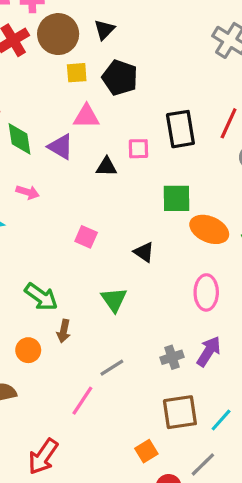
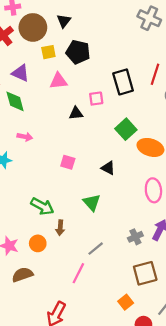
purple triangle: (61, 147) -> (20, 73), moved
green square: (176, 198) -> (126, 129), turned -35

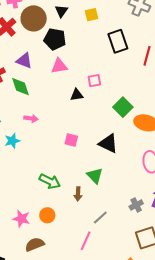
yellow square: (48, 52) -> (92, 15), moved
black pentagon: (78, 52) -> (55, 39), moved
black rectangle: (123, 82) -> (118, 41), moved
black triangle: (108, 168) -> (108, 143), size x1.5
brown arrow: (60, 228) -> (78, 194), moved

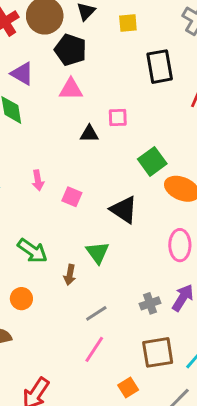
pink arrow: (31, 118) -> (38, 180), moved, turned 64
pink line: (86, 241) -> (94, 349), moved

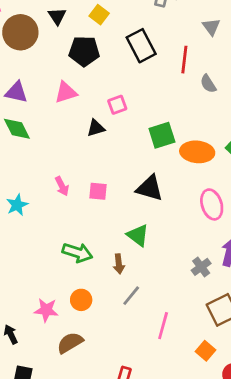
yellow square: (128, 23) -> (99, 15), turned -30
black pentagon: (70, 50) -> (84, 51), moved
green square: (152, 161) -> (162, 135), turned 36
gray line: (96, 313) -> (131, 296), moved

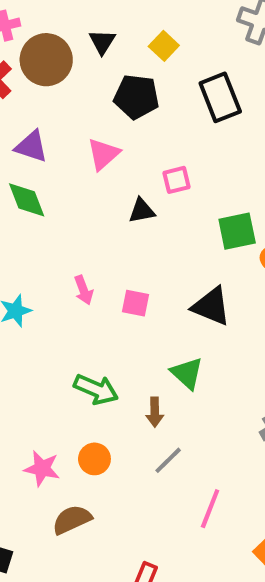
pink triangle: (66, 92) -> (103, 154), turned -30

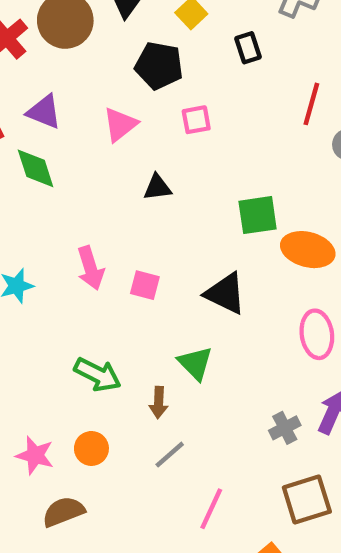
black rectangle: (220, 97) -> (248, 48), moved, size x0.6
pink square: (177, 180) -> (196, 120), moved
pink arrow: (84, 290) -> (90, 268), size x1.4

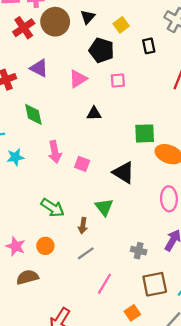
green diamond: (36, 168) -> (33, 114), moved
gray cross: (285, 428) -> (139, 251), moved, turned 35

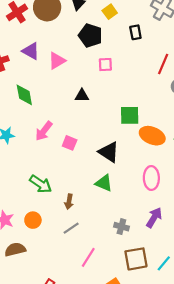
pink triangle: (78, 79) -> (57, 61), moved
pink arrow: (55, 152) -> (44, 131), turned 48
green triangle: (104, 207) -> (104, 183), moved, turned -30

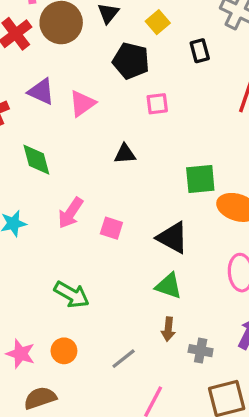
brown arrow: (69, 202) -> (168, 329), moved

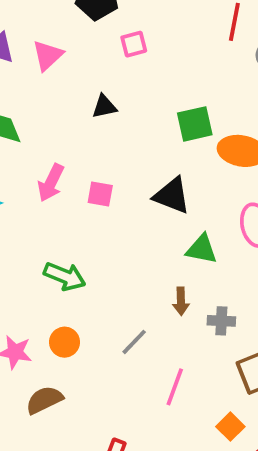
green triangle: (169, 286) -> (202, 249), moved

